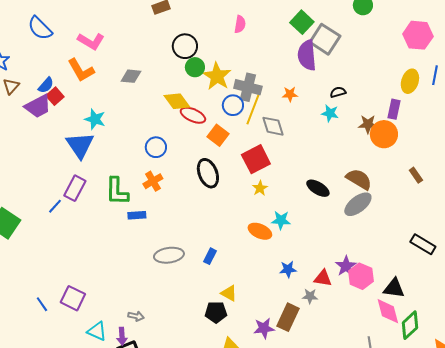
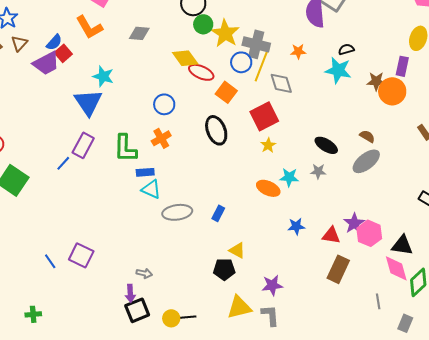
cyan star: (330, 113) -> (338, 70), size x1.5
brown semicircle: (359, 179) -> (367, 136), size x0.6
gray star: (310, 296) -> (318, 171), moved
brown rectangle: (288, 317) -> (338, 269), moved
cyan triangle: (97, 331) -> (151, 189), moved

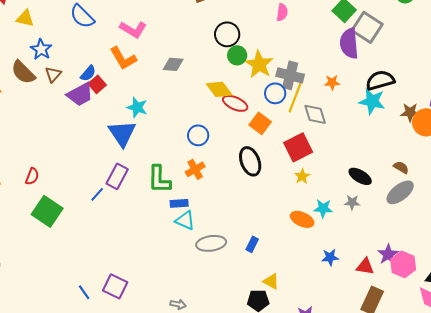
black semicircle: (346, 49) -> (380, 80), size x1.8

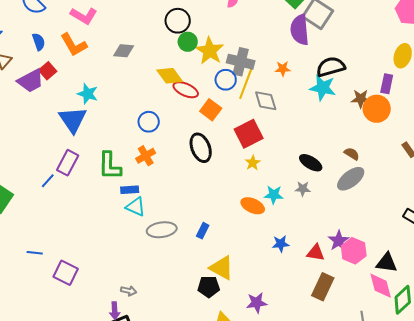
blue semicircle: (88, 73) -> (39, 42), moved, turned -60
yellow triangle: (271, 281) -> (222, 268), size x1.5
blue line: (84, 292) -> (35, 253), moved, turned -49

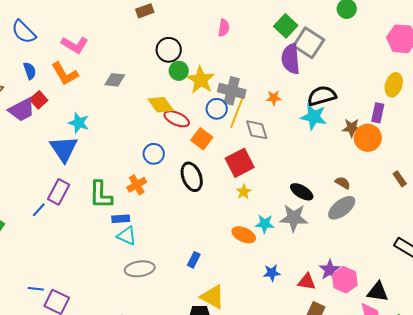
blue circle: (149, 122) -> (154, 154), moved
gray star: (303, 189) -> (294, 218), size x1.8
gray ellipse: (162, 230) -> (140, 269), moved
blue line: (35, 253) -> (36, 289), moved

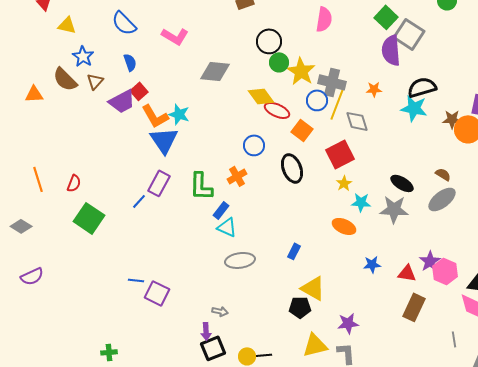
pink semicircle: (224, 28) -> (324, 19), size x1.4
orange L-shape: (65, 74) -> (155, 116), moved
gray diamond: (115, 80) -> (215, 71), size x1.4
blue rectangle: (121, 219) -> (221, 210), turned -48
cyan star: (265, 224) -> (361, 202), moved

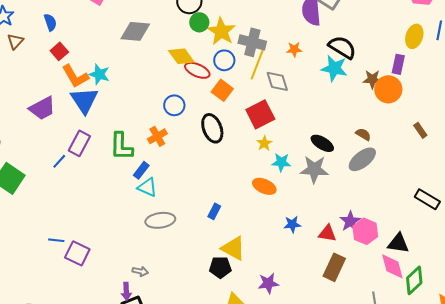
black semicircle: (422, 87) -> (342, 47), turned 48
blue circle: (317, 100) -> (224, 60), moved
purple trapezoid: (122, 101) -> (42, 108), moved

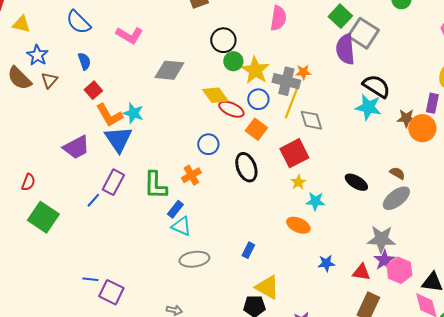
orange star: (294, 49) -> (303, 72), moved
gray star: (314, 169) -> (381, 239), moved

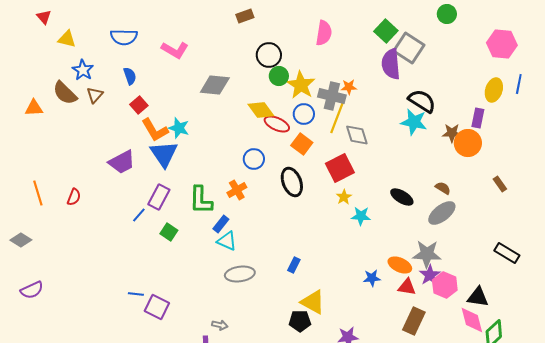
blue semicircle: (78, 22) -> (124, 37), turned -44
green square: (43, 217) -> (169, 232), moved, size x0.6
orange ellipse: (298, 225) -> (400, 265), moved

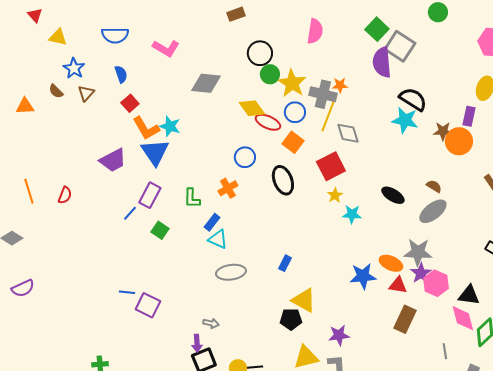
brown semicircle: (65, 93) -> (56, 91), size x0.6
green L-shape: (201, 200) -> (192, 198), size x0.7
blue star: (372, 278) -> (363, 276), size x1.5

